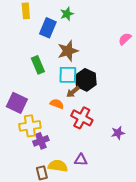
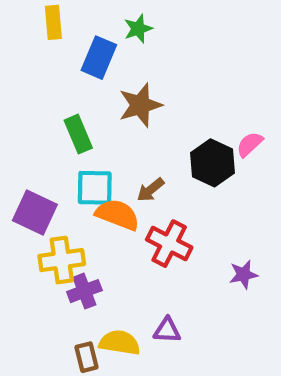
pink semicircle: (125, 39) -> (250, 144), moved
cyan square: (68, 75) -> (95, 188), moved
black hexagon: (86, 80) -> (213, 163), moved
orange semicircle: (57, 104) -> (117, 215), size x1.5

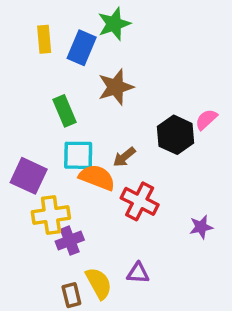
yellow rectangle: (53, 22) -> (44, 39), moved
green star: (138, 29) -> (114, 24), size x1.4
yellow semicircle: (120, 343) -> (99, 283), turned 52

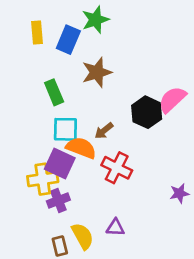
pink semicircle: (206, 119) -> (172, 99), size x1.5
purple square: (29, 176) -> (60, 163), moved
purple star: (201, 227) -> (179, 193), moved

